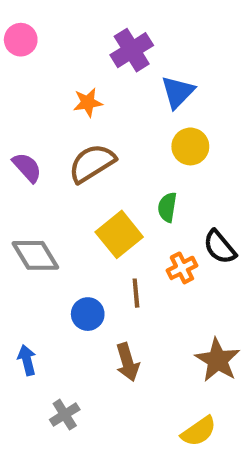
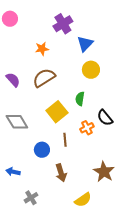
blue arrow: (27, 360) -> (13, 172), turned -64
yellow semicircle: (199, 431) -> (83, 200), moved

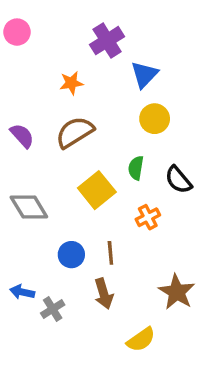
black semicircle: (105, 118) -> (178, 180), moved
brown line: (65, 140) -> (110, 253), moved
gray cross: (31, 198) -> (53, 309), moved

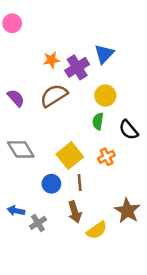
purple cross: (107, 41) -> (77, 67), moved
yellow circle: (155, 119) -> (105, 96), moved
yellow square: (97, 190) -> (70, 156), moved
yellow semicircle: (141, 340) -> (97, 230), moved

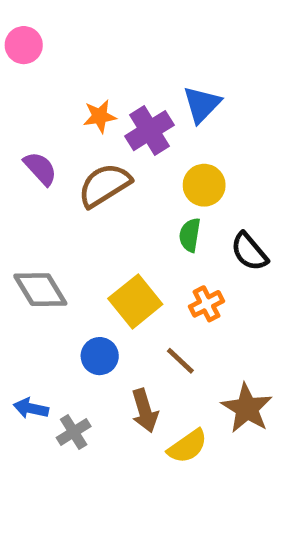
purple semicircle: (16, 98) -> (40, 169), moved
brown line: (80, 182) -> (180, 361), moved, turned -42

